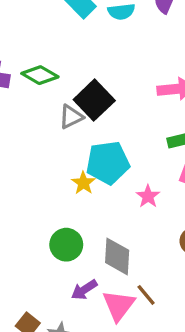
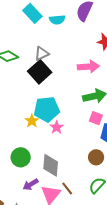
gray triangle: (71, 117) -> (42, 54), moved
pink star: (148, 196) -> (57, 127), moved

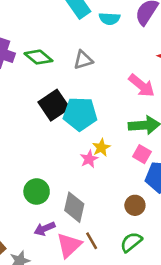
pink arrow: (88, 67) -> (142, 86), turned 35
black square: (40, 72) -> (54, 105), moved
cyan pentagon: (47, 109) -> (80, 114), moved
yellow star: (32, 121) -> (101, 148), moved

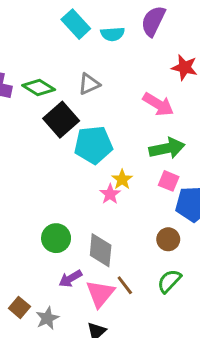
black square: (54, 105) -> (61, 120), moved

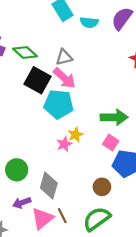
pink arrow: (158, 104) -> (64, 78), moved
black square: (61, 120) -> (38, 80), turned -30
green semicircle: (169, 281) -> (97, 219), size x1.4

